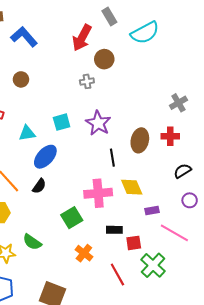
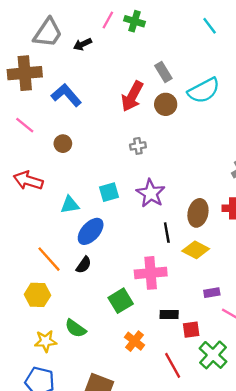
brown circle: (104, 59) -> (166, 104), moved
yellow diamond: (132, 187) -> (196, 250), moved, turned -40

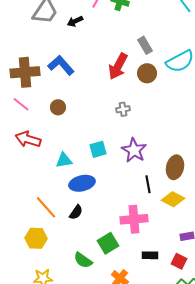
brown cross: (25, 73) -> (25, 72), moved
pink line: (25, 125) -> (21, 104), moved
blue ellipse: (91, 231) -> (82, 183), turned 35
green semicircle: (76, 328) -> (83, 260), moved
red square: (191, 330) -> (179, 261), moved, turned 35

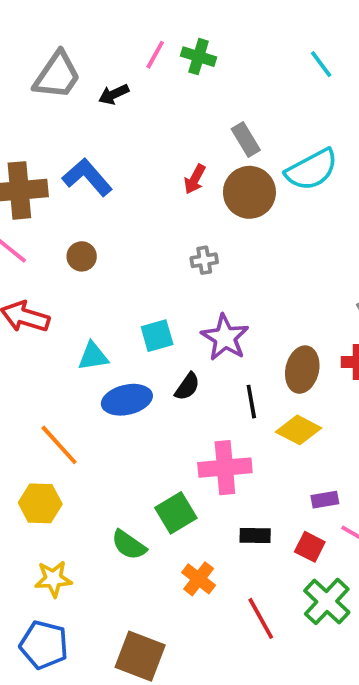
red arrow: (118, 66) -> (195, 179), size x0.6
brown circle: (147, 73) -> (249, 192), size x1.4
black semicircle: (76, 212) -> (187, 387), moved

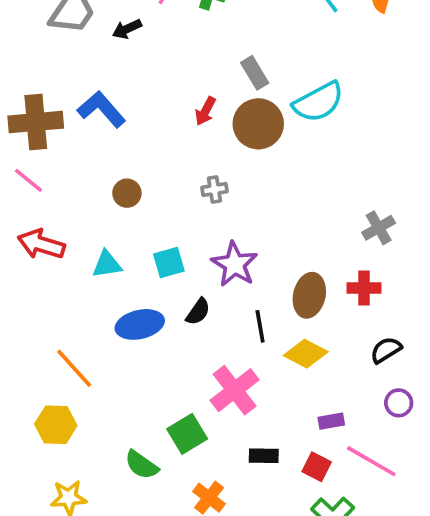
brown circle: (82, 256) -> (127, 193), moved
cyan triangle: (93, 356) -> (107, 264), moved
pink cross: (225, 468) -> (235, 390), turned -33

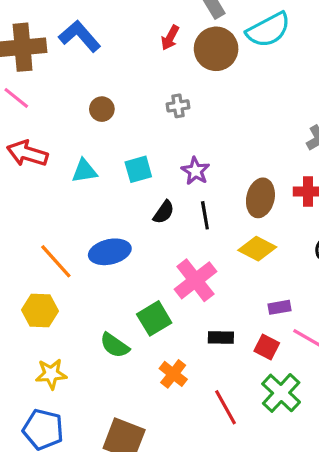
purple star: (235, 264) -> (195, 171), size x0.7
blue ellipse: (140, 324) -> (110, 252), moved
black line: (260, 326) -> (205, 215), moved

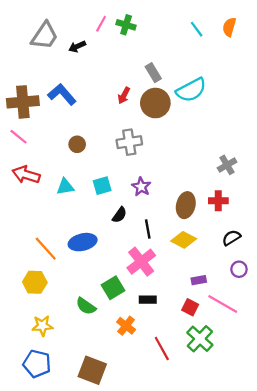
gray cross: (178, 106) -> (129, 142), size x1.6
black line: (205, 215) -> (148, 229), moved
black rectangle: (221, 337) -> (148, 300), moved

